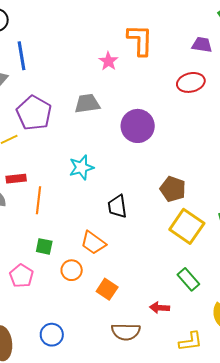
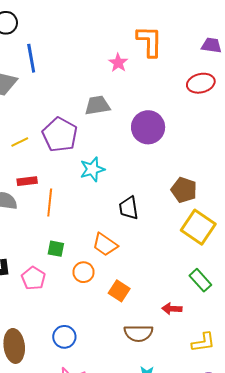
purple pentagon: (34, 113) -> (60, 135), moved

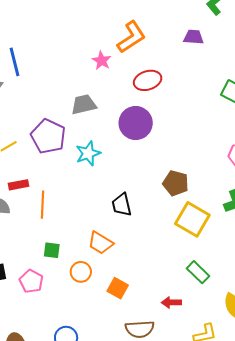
orange L-shape: (150, 41) -> (131, 37), turned 60
red ellipse: (201, 83) -> (148, 80), moved
cyan star: (92, 169) -> (88, 153), moved

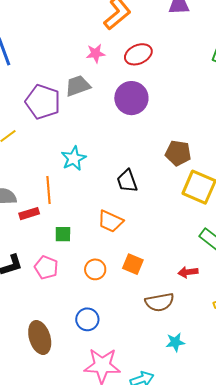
pink star: (102, 61) -> (96, 53), moved, turned -30
purple pentagon: (48, 136) -> (43, 102), moved
cyan star: (88, 153) -> (74, 158), moved
red rectangle: (19, 185) -> (29, 214), moved
orange circle: (81, 272) -> (95, 269), moved

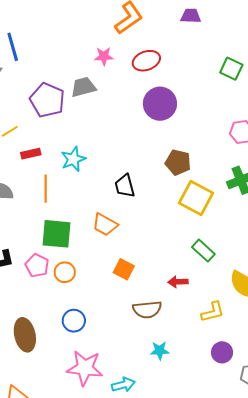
purple circle: (131, 98) -> (160, 104), moved
red rectangle: (29, 214) -> (31, 154), moved
green square: (63, 234) -> (57, 234), size x1.8
orange circle: (95, 269) -> (65, 272), moved

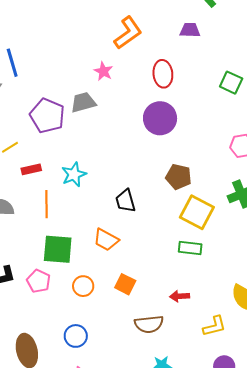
pink star: (104, 56) -> (103, 71), turned 30
red ellipse: (146, 61) -> (163, 74), moved, turned -76
green rectangle: (203, 251) -> (190, 248), moved, turned -35
orange circle: (65, 272) -> (83, 286), moved

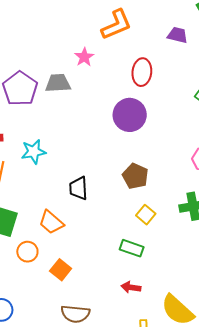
yellow square: (197, 212) -> (146, 215), size x0.6
orange circle: (83, 286) -> (27, 252), moved
red arrow: (180, 296) -> (131, 287), moved

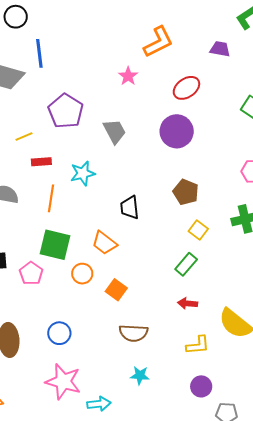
red ellipse: (142, 72) -> (186, 88), turned 52
gray trapezoid: (58, 83) -> (114, 131), moved, turned 68
green rectangle: (132, 248) -> (186, 264), turned -65

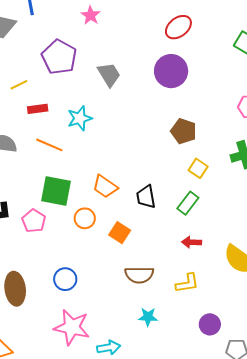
pink star: (128, 76) -> (91, 15), moved
orange line: (51, 198) -> (49, 145), turned -72
black trapezoid: (130, 207) -> (146, 197), moved
yellow L-shape: (198, 345) -> (187, 283), moved

